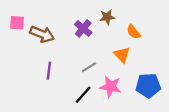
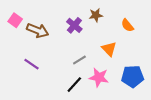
pink square: (17, 23) -> (15, 20), turned 32
orange semicircle: (133, 32) -> (127, 25), moved
purple line: (49, 71) -> (31, 64), moved, turned -63

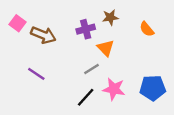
purple cross: (74, 25) -> (86, 29), turned 35
orange triangle: (109, 49) -> (106, 48), moved

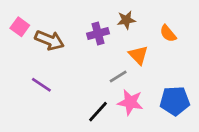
orange triangle: (106, 48) -> (138, 55), moved
gray line: (92, 69) -> (118, 77), moved

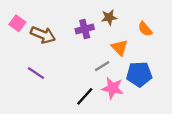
blue pentagon: (175, 101) -> (139, 74), moved

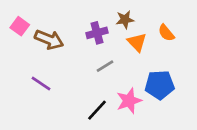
orange triangle: (119, 48) -> (137, 42), moved
gray line: (102, 66) -> (105, 66), moved
pink star: (113, 88) -> (129, 101), turned -30

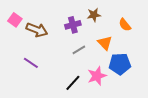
orange triangle: (137, 42) -> (105, 43), moved

